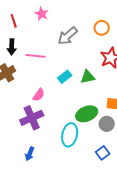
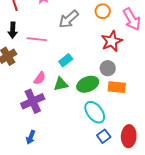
green triangle: (88, 77) -> (61, 84), moved
green ellipse: (87, 114) -> (88, 84), moved
gray circle: (107, 124) -> (108, 68), moved
cyan ellipse: (70, 135) -> (95, 112), moved, turned -50

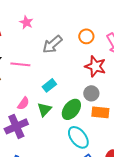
red star: (112, 41) -> (95, 66), turned -30
green triangle: (61, 84) -> (44, 109), turned -35
green ellipse: (88, 84) -> (71, 109), turned -30

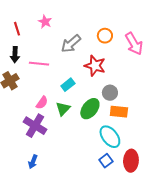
red star: (95, 66) -> (95, 66), moved
purple cross: (16, 126) -> (35, 126), turned -35
cyan ellipse: (78, 137) -> (110, 137), moved

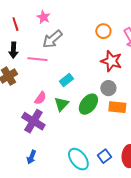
gray arrow: (71, 44) -> (52, 39), moved
red star: (95, 66) -> (111, 61), moved
cyan ellipse: (110, 137) -> (78, 159), moved

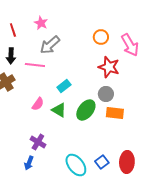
green triangle: (61, 104) -> (59, 110), turned -42
purple cross: (33, 121) -> (38, 142), moved, size x0.7

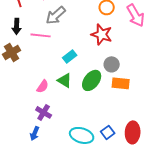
red star: (109, 67) -> (102, 34), moved
pink semicircle: (38, 104) -> (43, 86), moved
cyan ellipse: (76, 165) -> (82, 135), turned -35

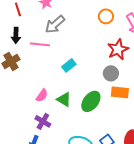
red star: (102, 34) -> (118, 49), moved, turned 30
green triangle: (65, 80) -> (64, 99), moved
green ellipse: (92, 80) -> (91, 101), moved

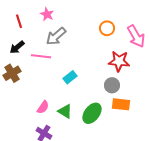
black arrow: (16, 35) -> (17, 47), turned 49
red star: (118, 49) -> (119, 61), turned 30

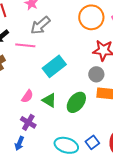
orange circle: (107, 28) -> (91, 17), size x1.6
cyan rectangle: (70, 77) -> (54, 66), size x1.6

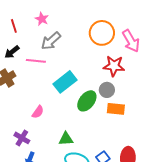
green triangle: (49, 100) -> (66, 139), moved, turned -35
green ellipse: (76, 102) -> (87, 101), moved
purple cross: (28, 122) -> (22, 138), moved

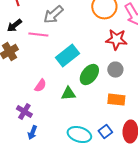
gray circle: (107, 90) -> (115, 70), moved
orange rectangle: (116, 109) -> (116, 100), moved
green triangle: (66, 139) -> (68, 94), moved

